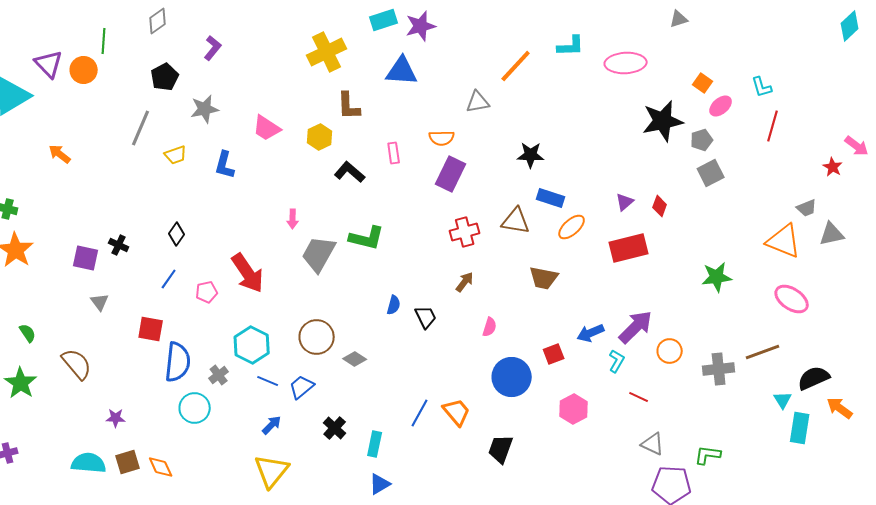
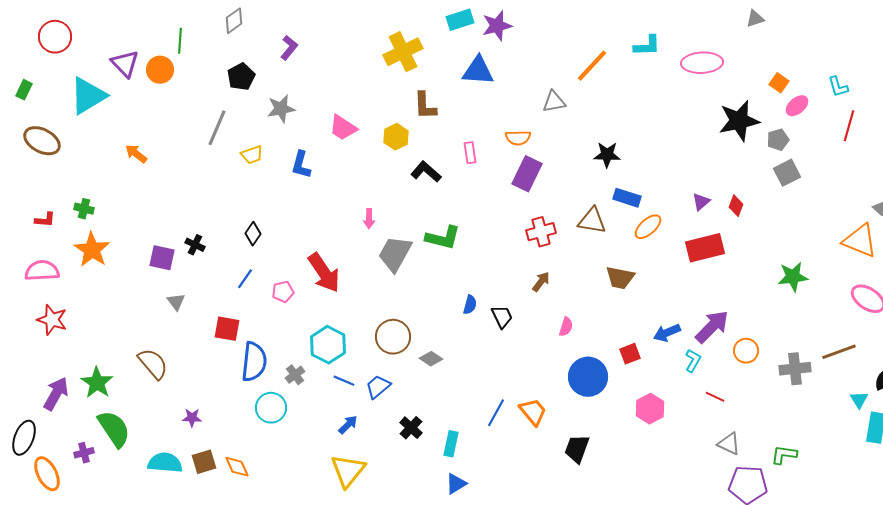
green semicircle: (28, 333) -> (114, 429), moved, size x2.0

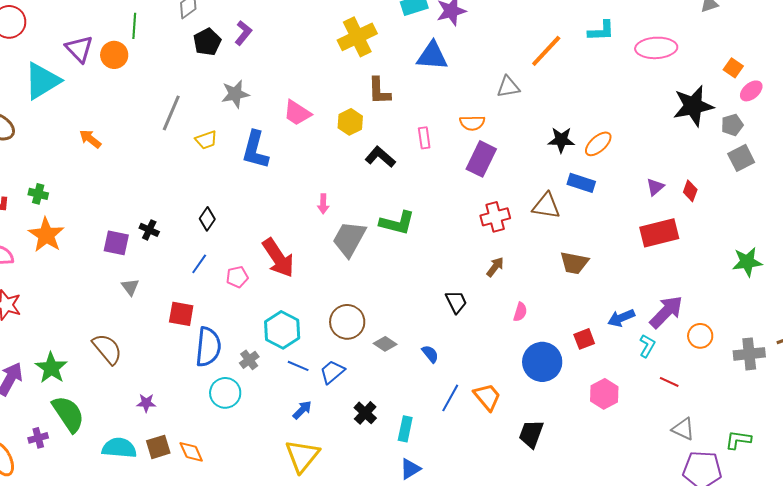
black pentagon: (241, 77) -> (207, 42), moved
blue L-shape: (301, 165) -> (255, 150), size x1.4
orange ellipse: (648, 227) -> (598, 144), moved
blue semicircle: (470, 305) -> (430, 354), moved, turned -54

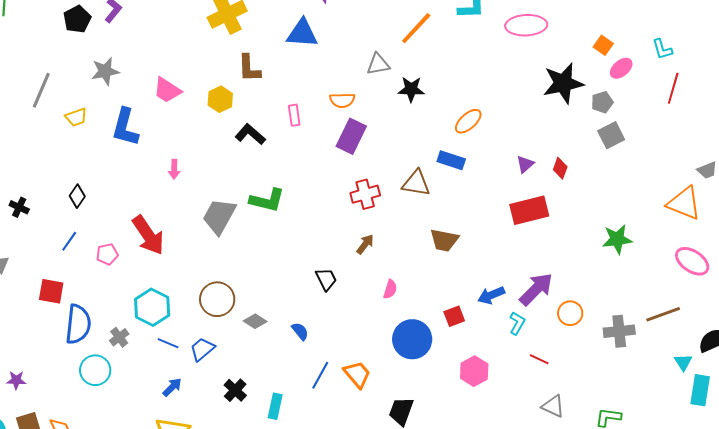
black star: (561, 140) -> (411, 89), moved
pink arrow: (323, 204) -> (174, 169), moved

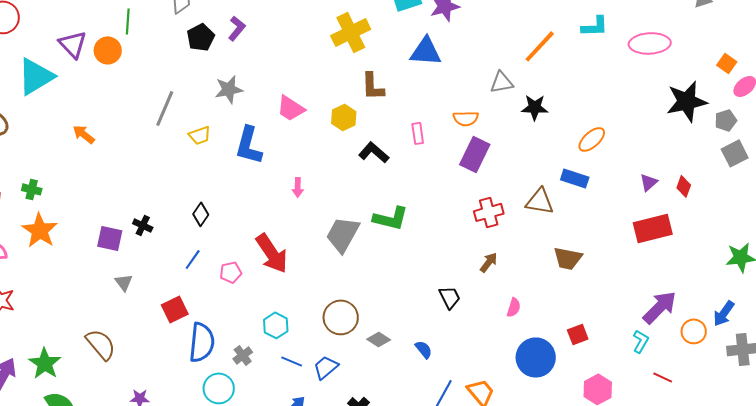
red square: (51, 291) -> (175, 309), turned -36
blue arrow: (491, 295) -> (724, 313), moved, turned -32
cyan hexagon: (152, 307) -> (276, 325), size x0.7

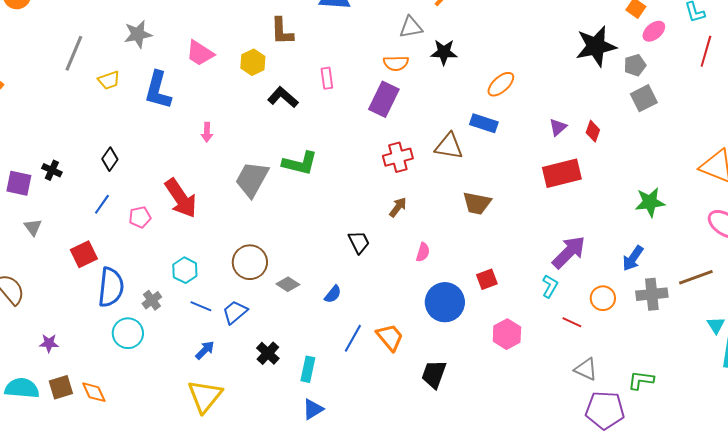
orange semicircle: (466, 118) -> (396, 63), moved
orange circle: (694, 331) -> (603, 298), moved
blue semicircle: (424, 349) -> (333, 294), turned 78

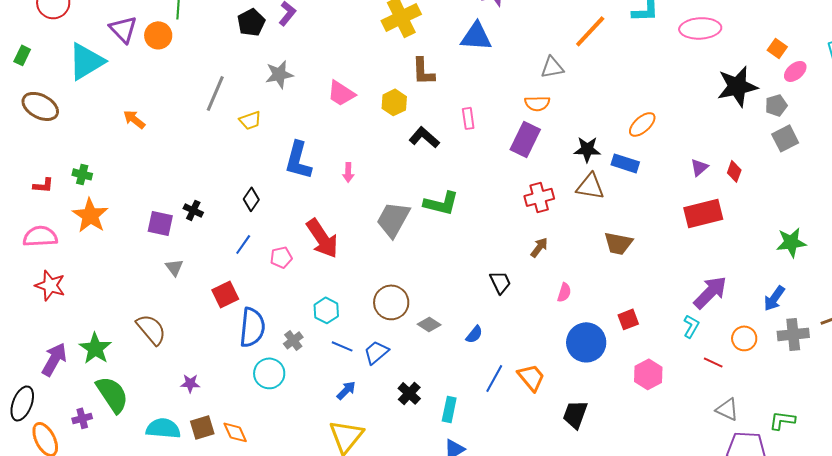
black star: (444, 52) -> (587, 149), moved
blue L-shape: (158, 90) -> (298, 160), moved

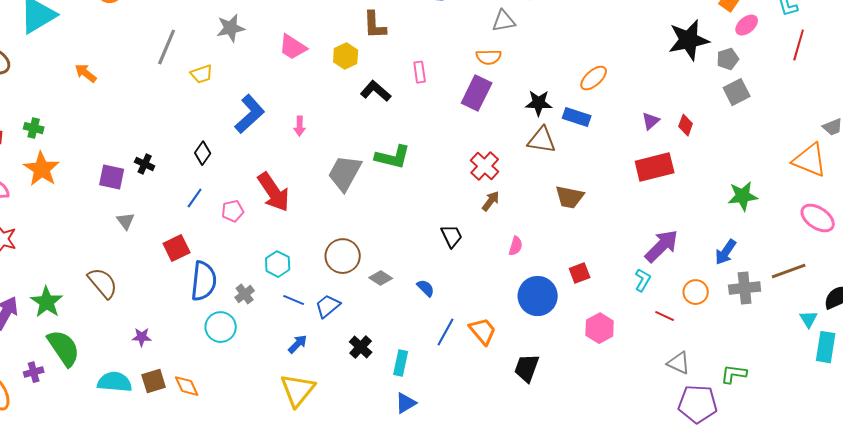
blue L-shape: (298, 160) -> (250, 114), turned -147
red cross: (539, 197) -> (485, 166), moved, turned -32
blue semicircle: (474, 334) -> (426, 288), turned -84

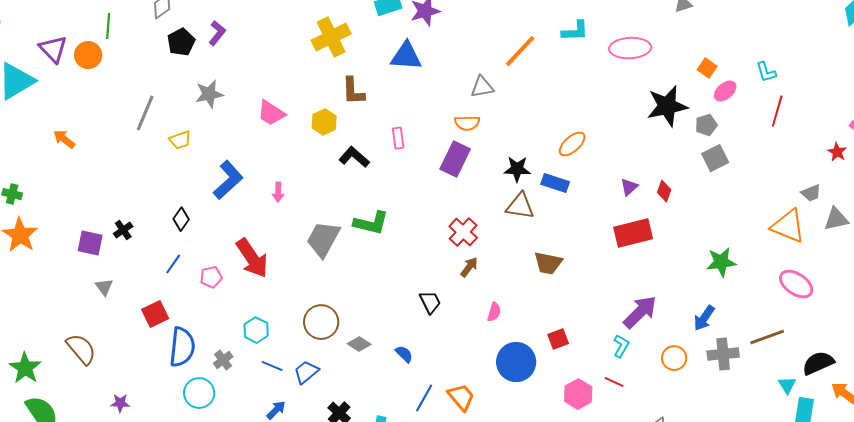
black cross: (145, 164) -> (123, 230), turned 30
red line: (665, 316) -> (614, 382), moved

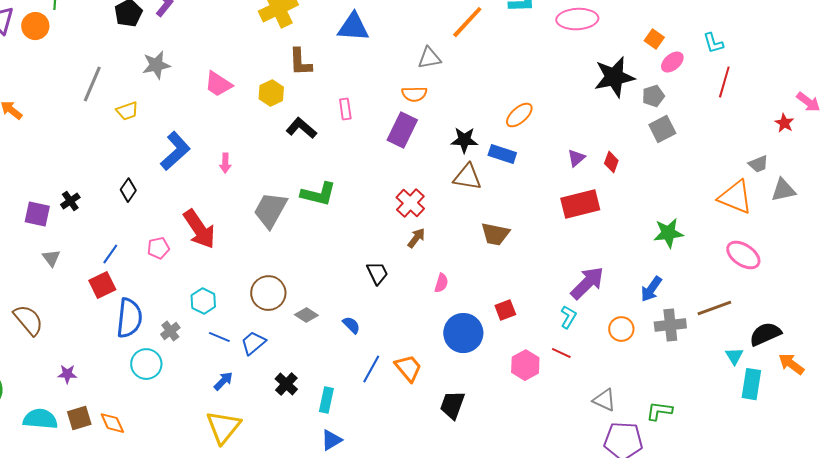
blue line: (173, 264) -> (110, 254), moved

